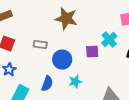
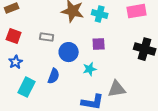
cyan cross: (109, 40) -> (100, 14), moved, turned -35
cyan star: (75, 82) -> (90, 69), moved

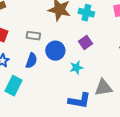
purple square: (99, 44) -> (85, 43), turned -32
blue semicircle: (54, 76) -> (31, 61), moved

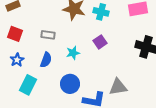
blue circle: (55, 51) -> (70, 84), moved
cyan star: (76, 68) -> (73, 53), moved

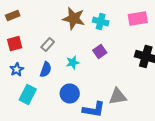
red square: (15, 34) -> (15, 44), turned -35
gray rectangle: (48, 35) -> (48, 44), turned -56

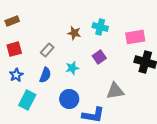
brown star: (74, 18) -> (74, 33), moved, size x0.6
pink rectangle: (138, 18) -> (135, 37), moved
gray triangle: (118, 96) -> (115, 91), moved

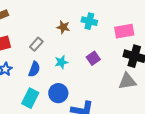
purple square: (99, 57) -> (93, 58), moved
gray triangle: (115, 91) -> (127, 81), moved
cyan rectangle: (27, 100) -> (30, 98), moved

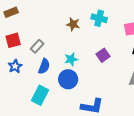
gray rectangle: (36, 44) -> (37, 46), moved
blue circle: (58, 93) -> (68, 79), moved

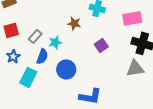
brown star: (73, 24) -> (74, 23), moved
cyan star: (71, 59) -> (55, 42), moved
cyan rectangle: (40, 95) -> (28, 77), moved

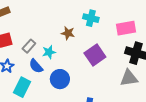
purple square: (101, 45) -> (95, 55), size x1.5
blue semicircle: (42, 56) -> (36, 66), turned 119

